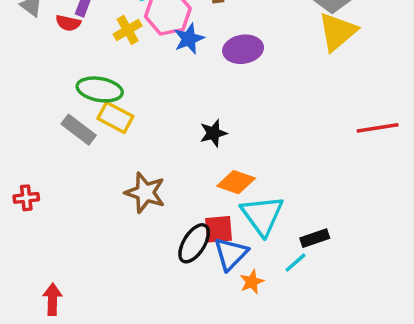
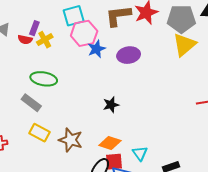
yellow cross: (128, 30) -> (45, 40), moved
yellow rectangle: (115, 117) -> (40, 133), moved
orange diamond: (236, 182) -> (110, 143), moved
cyan triangle: (262, 215) -> (140, 153), size x0.6

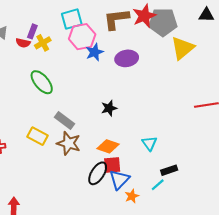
gray pentagon: (181, 19) -> (163, 22), moved
green ellipse: (44, 79) -> (42, 82), turned 40
gray rectangle: (31, 103) -> (65, 121), moved
cyan triangle: (140, 153) -> (149, 143), moved

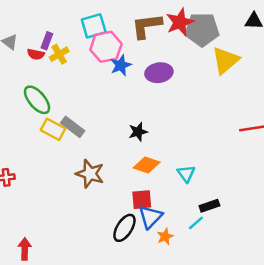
green ellipse: (42, 82) -> (37, 100), moved
gray rectangle: (65, 121) -> (73, 127), moved
yellow rectangle: (38, 136) -> (53, 129), moved
orange diamond: (108, 146) -> (147, 165), moved
black ellipse: (98, 173) -> (124, 228), moved

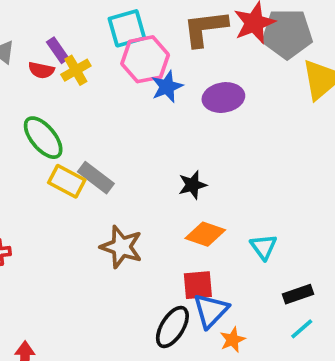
purple rectangle: (47, 41) -> (58, 50), turned -56
cyan line: (196, 223) -> (302, 329), moved

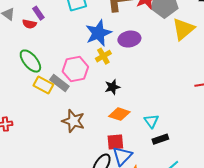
pink hexagon: (145, 59) -> (75, 69), moved
yellow cross: (76, 70) -> (103, 56), moved
blue star: (167, 87) -> (98, 33), size x1.5
black rectangle: (298, 294) -> (160, 139), moved

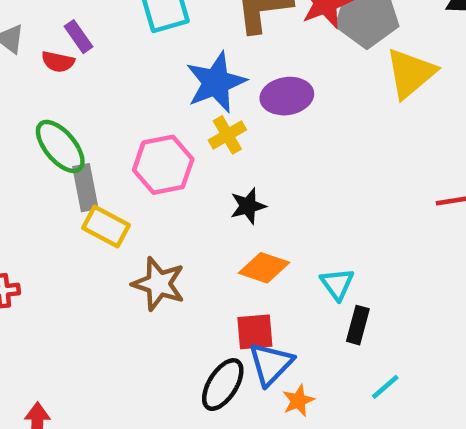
gray rectangle: (59, 83) -> (85, 188), moved, turned 42
yellow rectangle: (43, 85) -> (106, 227), moved
black rectangle: (160, 139) -> (358, 325), turned -56

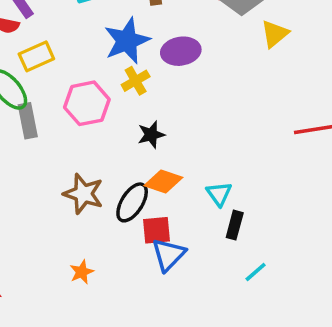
yellow triangle: (410, 73) -> (275, 34), size x0.7
yellow rectangle: (106, 227) -> (36, 56), moved, turned -52
black ellipse: (223, 385) -> (132, 202), moved
orange star: (298, 401) -> (82, 272), moved

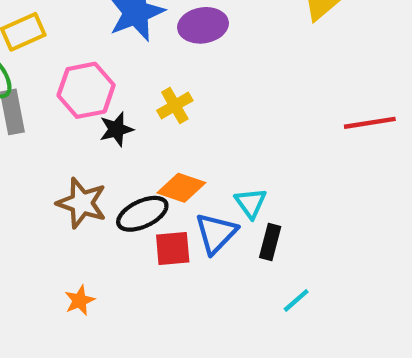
yellow cross: (136, 81) -> (175, 105), moved
black star: (151, 135) -> (116, 129), moved
black ellipse: (132, 202) -> (142, 214), turned 33
blue triangle: (169, 255) -> (216, 233), moved

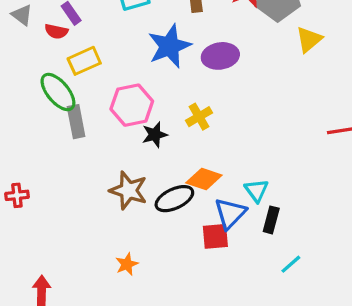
red square: (173, 248) -> (215, 236), moved

